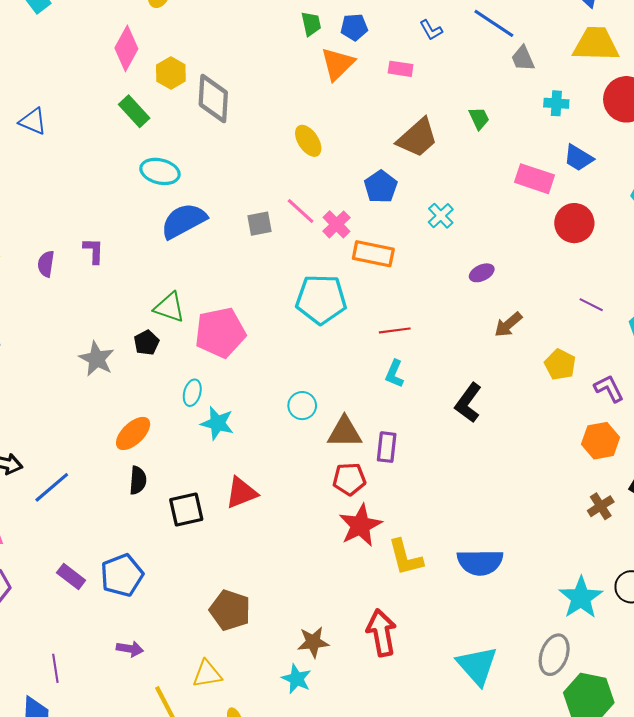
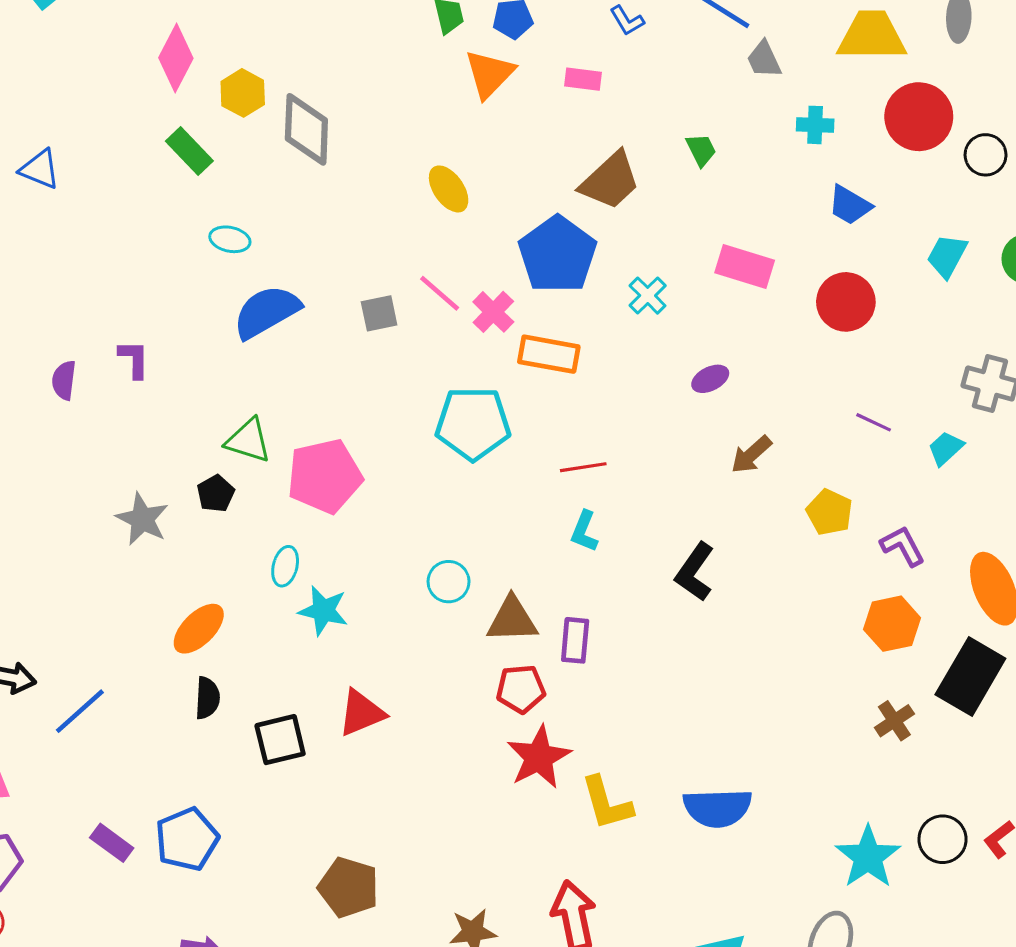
cyan ellipse: (160, 171) -> (230, 239), size x0.7
pink rectangle: (535, 179) -> (745, 267), moved
blue pentagon: (381, 187) -> (558, 254), size x1.6

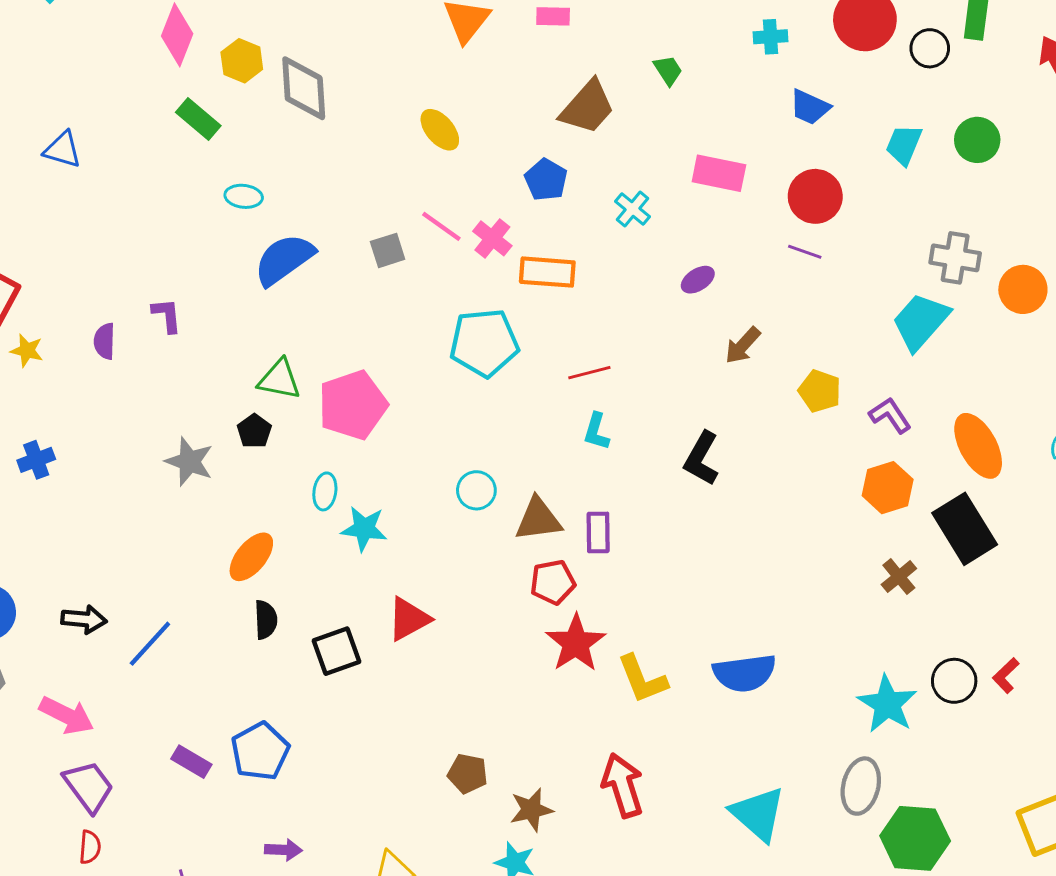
blue pentagon: (558, 254) -> (546, 180), size x0.6
purple line: (874, 422) -> (805, 252), moved
cyan trapezoid: (946, 448) -> (921, 321), size x1.8
black rectangle: (970, 677) -> (965, 529), turned -56
brown pentagon: (349, 887) -> (468, 774), moved, size x0.7

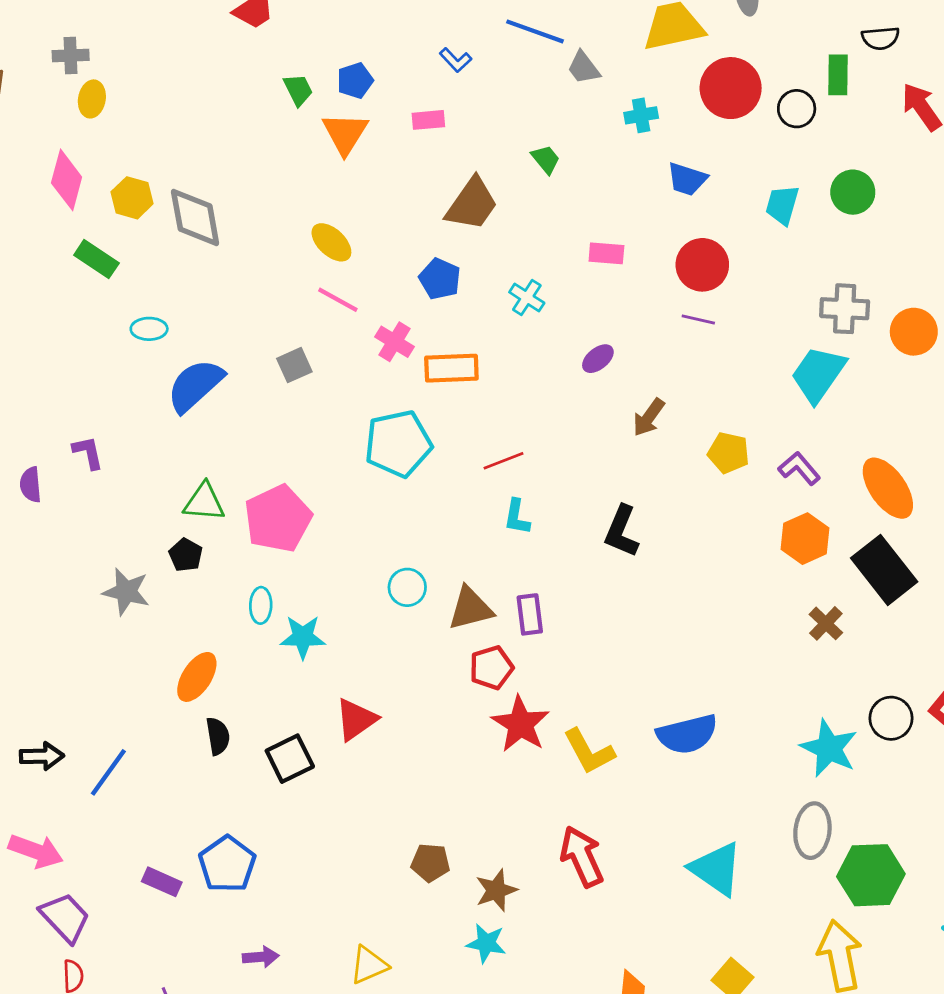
pink rectangle: (719, 173) -> (606, 253), size x0.7
pink line: (441, 226) -> (338, 300), moved

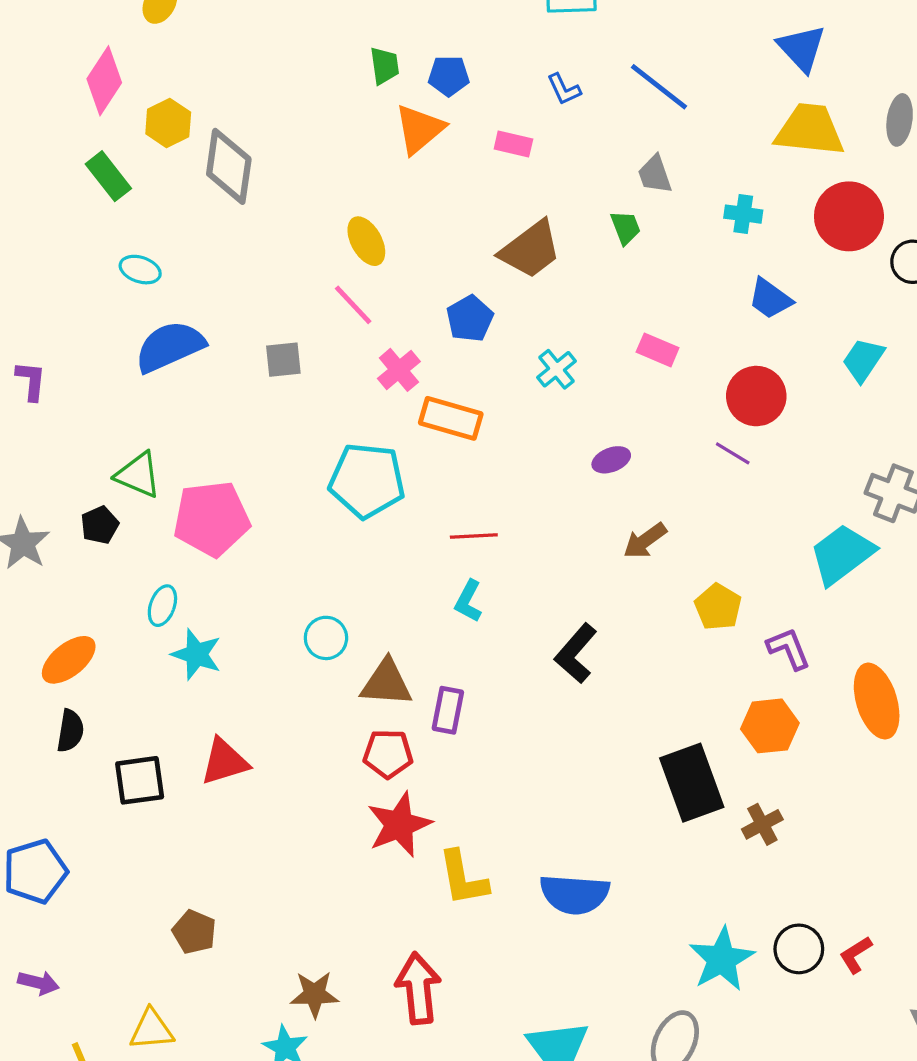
gray trapezoid: (584, 68) -> (655, 174), moved
black rectangle: (884, 570) -> (692, 783), moved
brown pentagon: (430, 863) -> (194, 932), moved

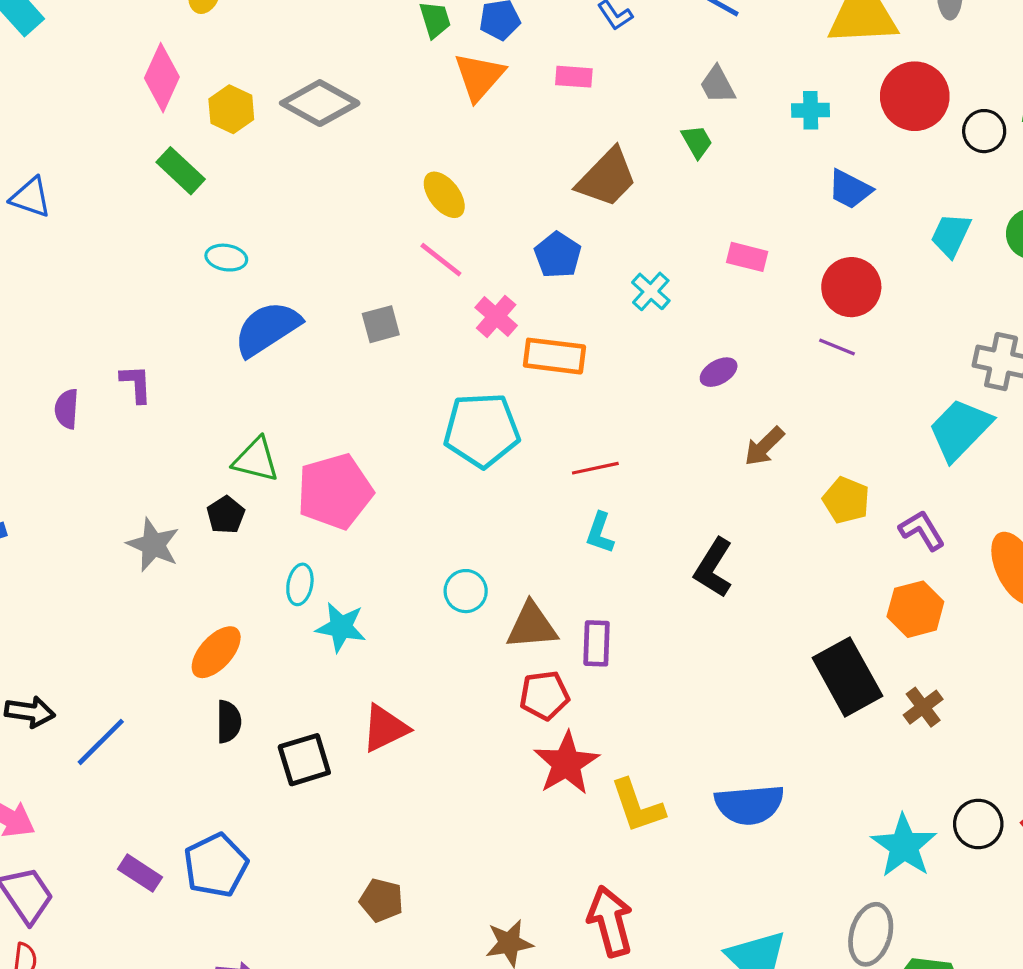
gray diamond: (229, 166) -> (320, 103), moved, turned -60

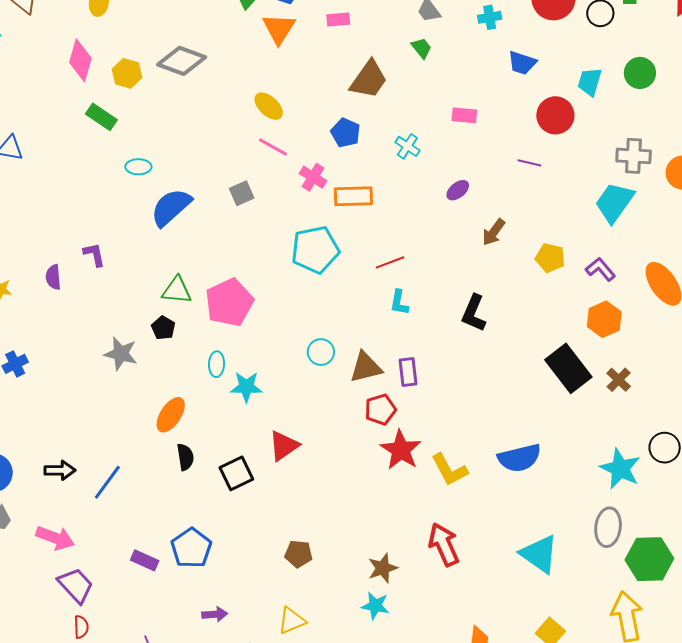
red circle: (851, 287) -> (555, 115), moved

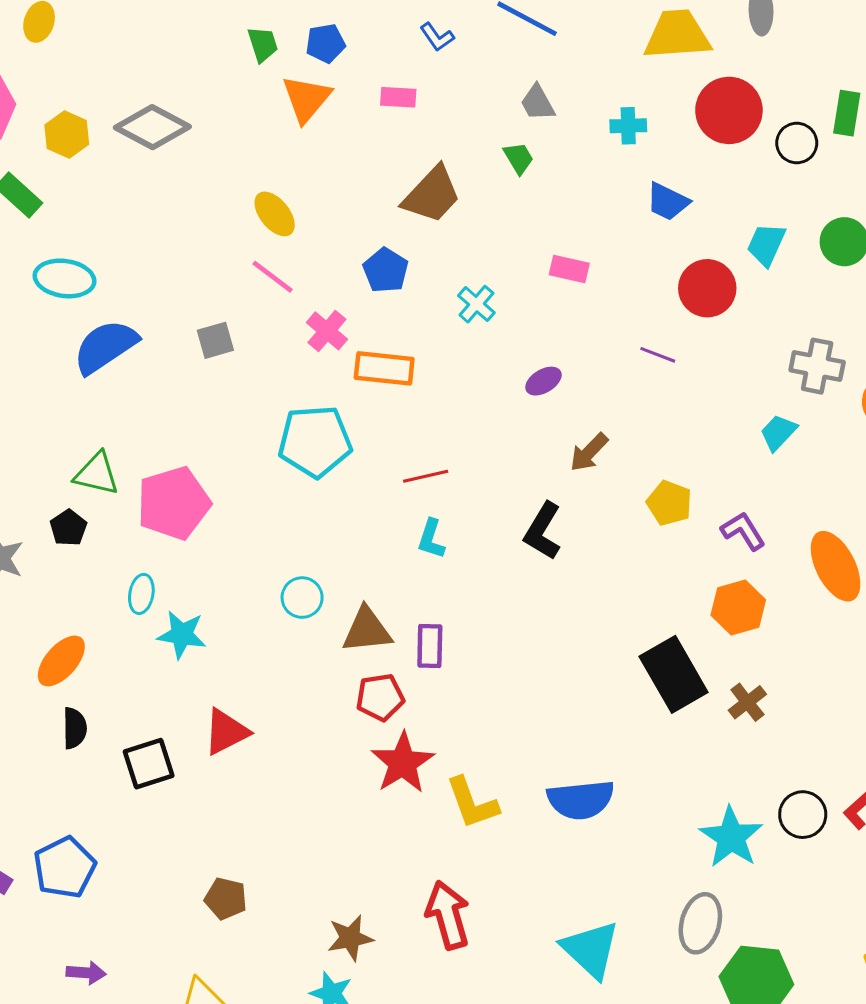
cyan ellipse: (138, 167) -> (64, 278), size x1.5
cyan trapezoid: (614, 202) -> (778, 432), size x0.6
black L-shape: (474, 313) -> (543, 531), moved

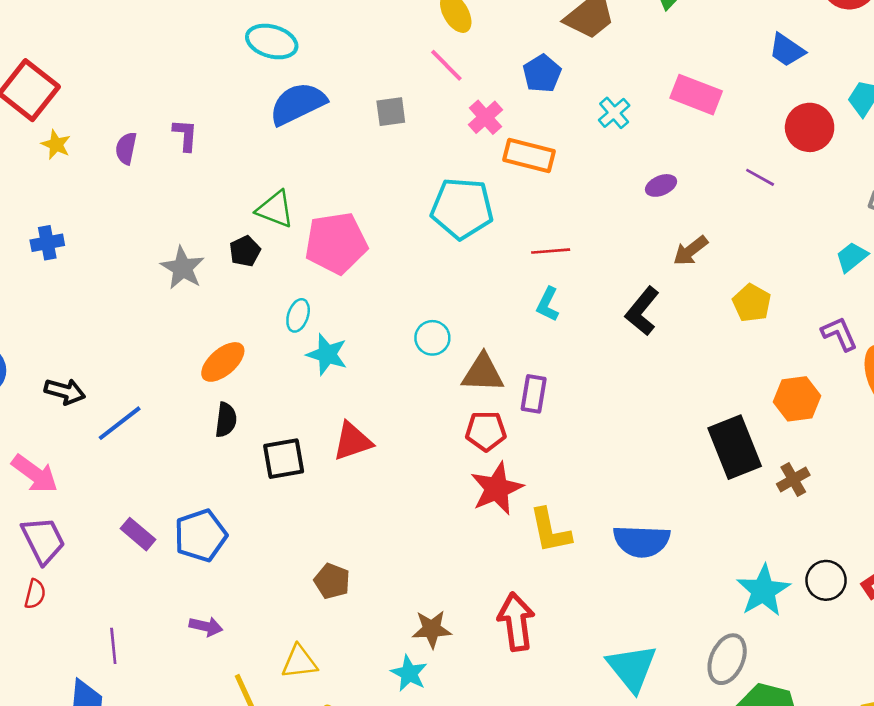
pink rectangle: (569, 269) -> (696, 95), size x1.5
purple L-shape: (743, 531) -> (839, 334), moved

